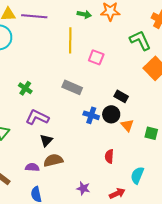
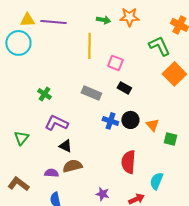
black rectangle: (121, 96) -> (124, 88), moved
orange triangle: (127, 125) -> (152, 125), moved
black triangle: (46, 140) -> (65, 146), turned -48
red semicircle: (109, 156) -> (128, 162), size x1.6

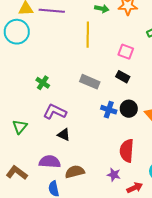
pink square: (115, 63) -> (126, 52), moved
brown semicircle: (72, 166) -> (75, 172), moved
purple semicircle: (51, 173) -> (50, 162), size x1.5
purple star: (102, 194) -> (114, 175), moved

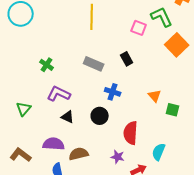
pink square: (126, 52) -> (139, 28), moved
black rectangle: (123, 77) -> (127, 59), turned 32
black circle: (129, 109) -> (100, 116), moved

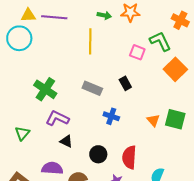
green cross: (47, 65) -> (45, 89), size x1.6
green square: (173, 110) -> (175, 119), moved, size x1.5
black circle: (100, 116) -> (98, 154), moved

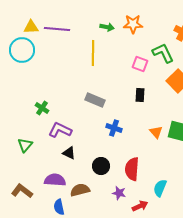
black rectangle: (125, 83) -> (140, 95), moved, turned 32
green cross: (45, 89) -> (42, 108), moved, size x0.6

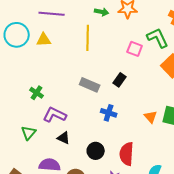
yellow triangle: (31, 27) -> (44, 40), moved
black rectangle: (140, 95) -> (120, 80), moved, turned 32
green triangle: (25, 145) -> (29, 133), moved

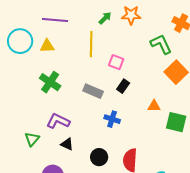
green arrow: (102, 12) -> (105, 18), turned -56
pink square: (135, 49) -> (116, 62), moved
green cross: (37, 93) -> (50, 82), moved, size x1.5
orange triangle: (151, 117) -> (154, 106), moved, turned -48

